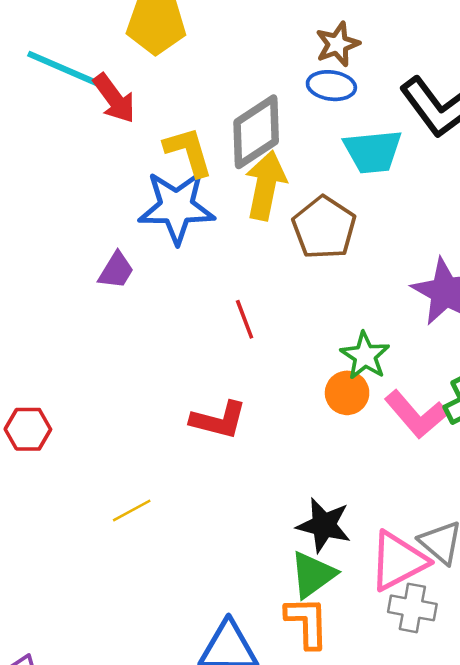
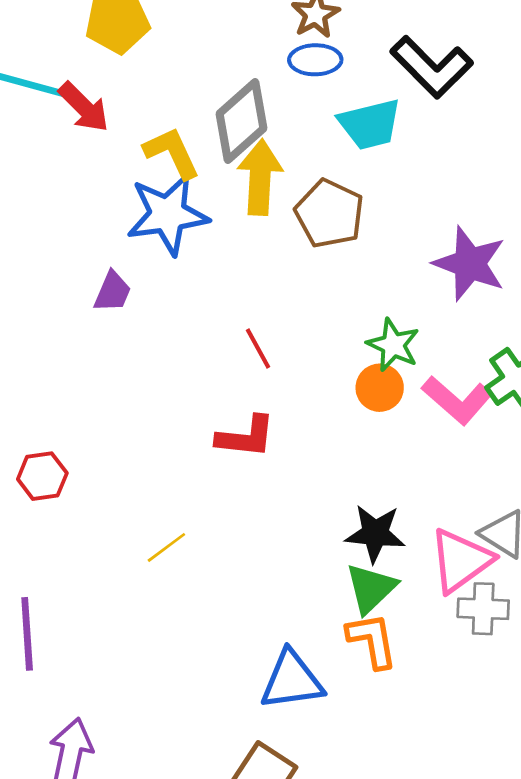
red line: (245, 319) -> (258, 348), moved

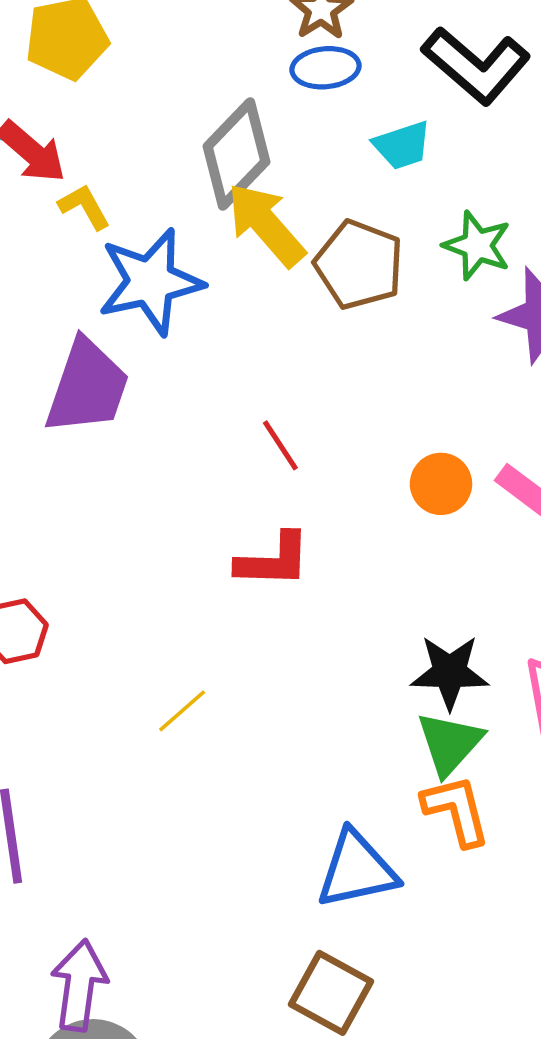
cyan trapezoid: (370, 124) -> (402, 145), size x0.7
yellow L-shape: (172, 153) -> (84, 207), moved, size x0.7
yellow arrow: (260, 177) -> (266, 225), turned -40
purple trapezoid: (113, 292) -> (87, 387), size x1.8
green star: (393, 345) -> (477, 246), moved

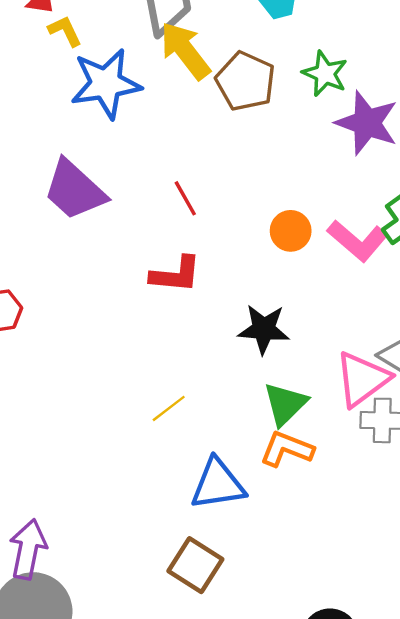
purple trapezoid: (87, 387) -> (74, 190), moved, turned 110
black star: (450, 672) -> (264, 329), moved
yellow line: (182, 711) -> (169, 408), moved
orange L-shape: (456, 810) -> (287, 449), turned -58

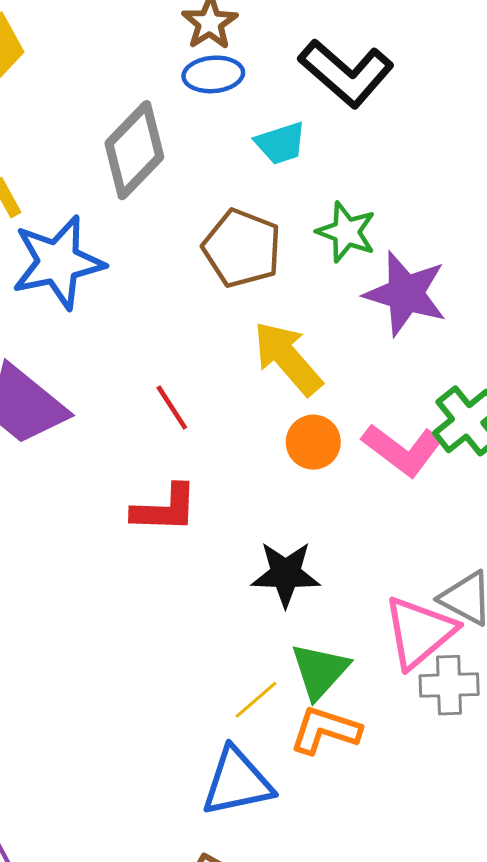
yellow arrow: (185, 51) -> (288, 358), moved
yellow line: (169, 408) -> (256, 700), moved

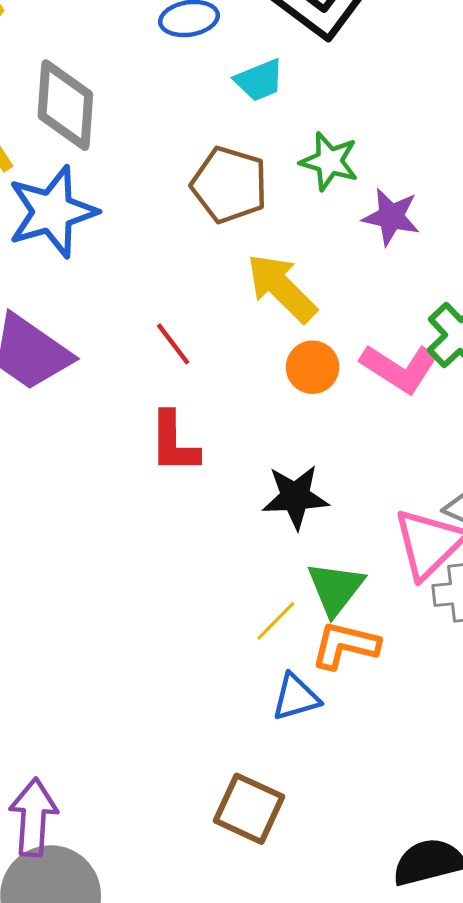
gray diamond: (134, 150) -> (65, 105), moved, turned -36
purple star: (406, 294) -> (391, 217), size x0.7
red L-shape: (165, 509) -> (174, 443), turned 92
blue triangle: (237, 782) -> (296, 697), moved, size x0.7

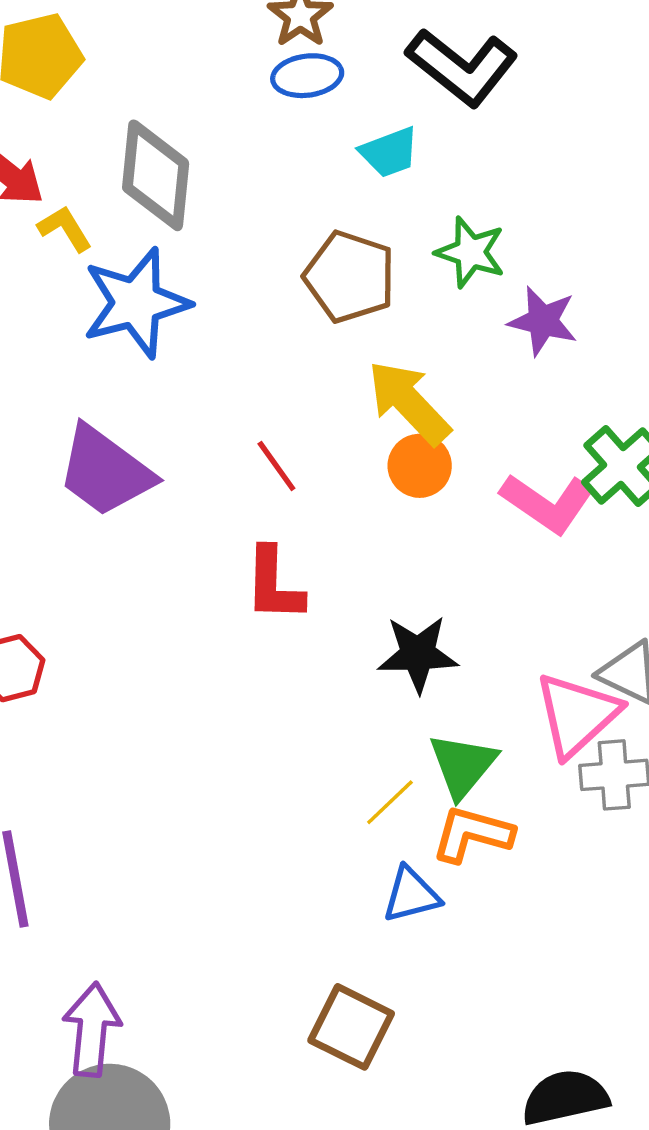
orange circle: (313, 367) -> (420, 466), moved

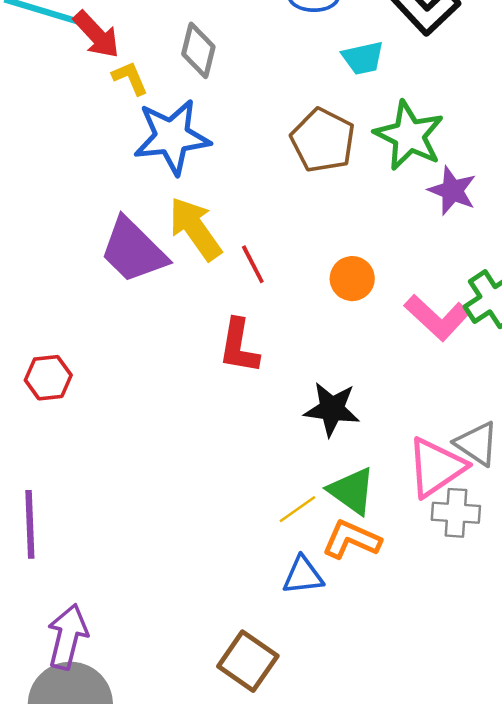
gray diamond: (156, 175) -> (198, 50), size x0.7
green star: (471, 252) -> (409, 136), size x1.4
yellow arrow: (409, 403) -> (195, 229), moved
green triangle: (463, 765) -> (352, 491), turned -42

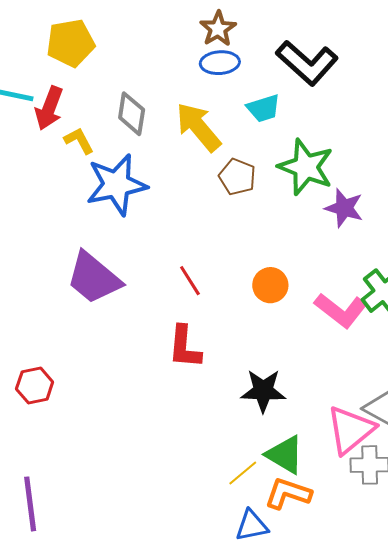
red arrow: (96, 35) -> (49, 108), turned 69
brown pentagon: (323, 140) -> (237, 177), size x0.7
yellow arrow: (195, 229) -> (198, 127), moved

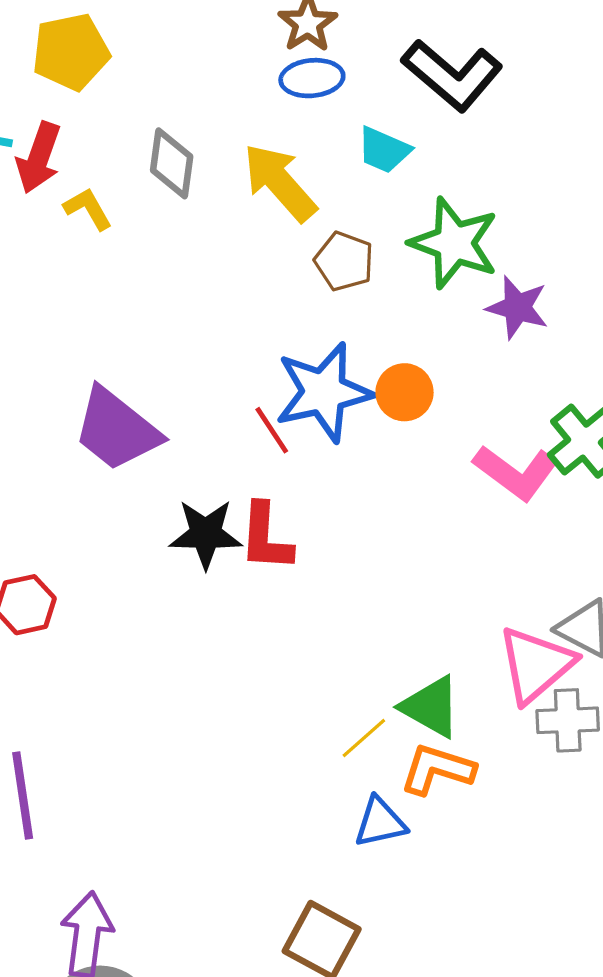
cyan trapezoid: (263, 108) -> (384, 150), turned 42
blue star: (116, 185) -> (324, 392), moved
orange circle: (270, 285) -> (405, 392), moved
black star: (263, 391) -> (206, 534), moved

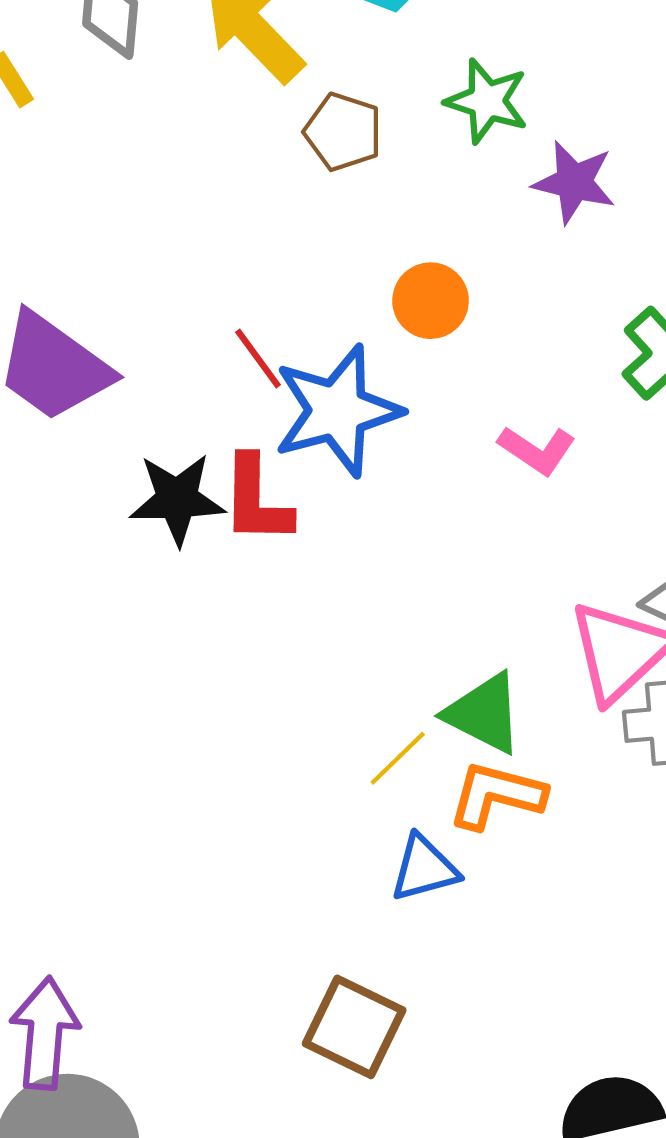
green star: (454, 243) -> (487, 101), size x0.7
blue star: (324, 392) -> (337, 411), moved
pink L-shape: (516, 472) -> (537, 450), moved, size x0.7

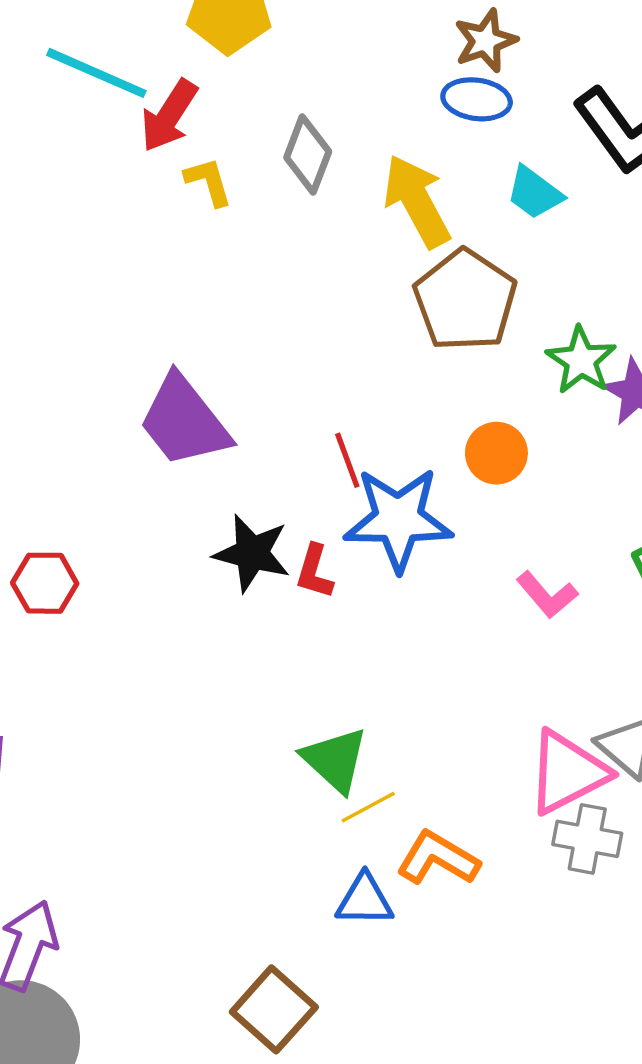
green star: (487, 101) -> (581, 360), moved
brown pentagon: (343, 132) -> (465, 300), size x1.6
red L-shape: (256, 500) -> (314, 572), size x0.7
green triangle: (484, 713) -> (335, 760), moved

